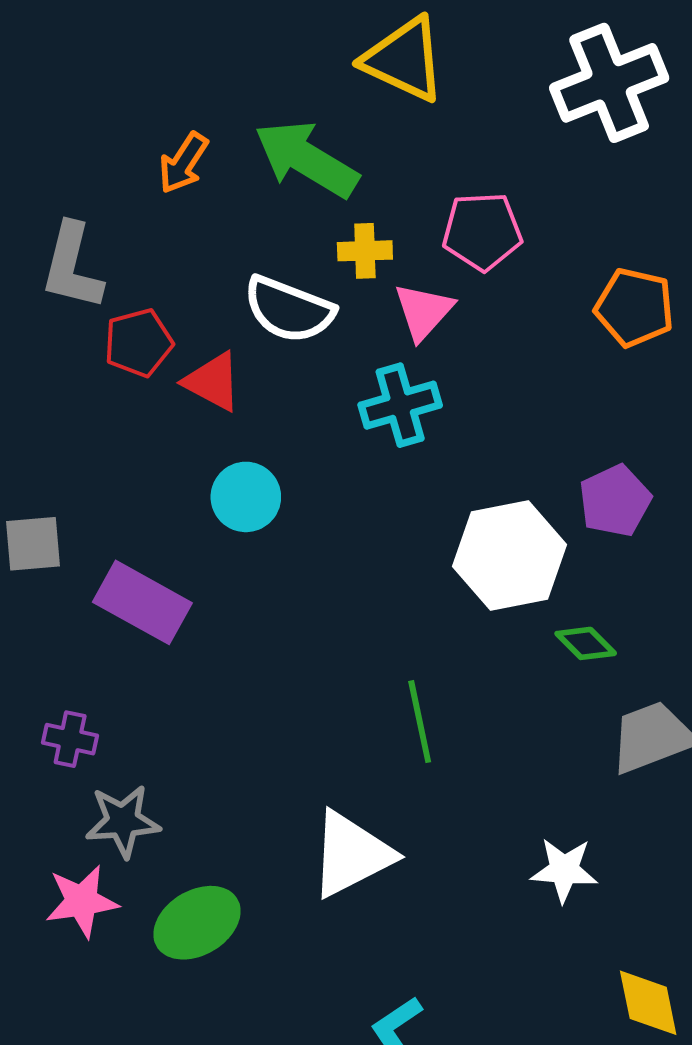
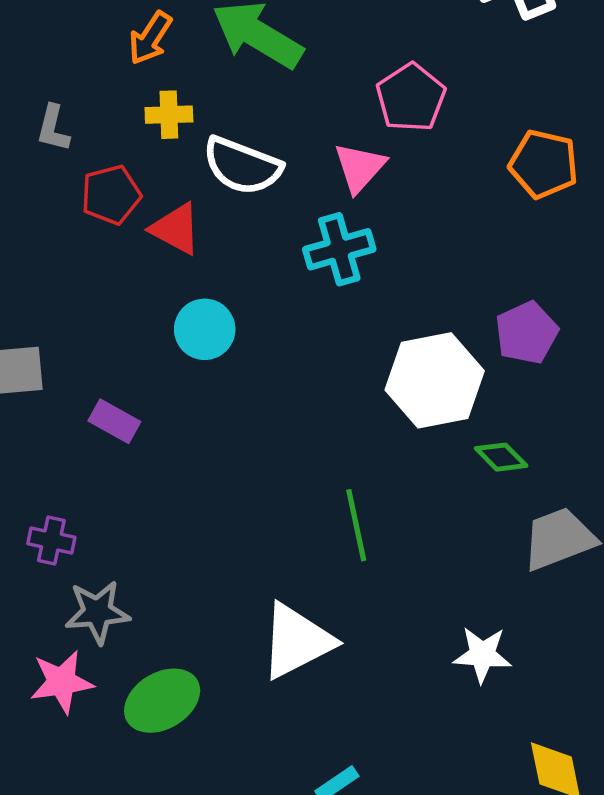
pink pentagon: (482, 231) -> (411, 98), turned -30
yellow cross: (365, 251) -> (169, 115), moved
gray L-shape: (72, 266) -> (53, 128), size x0.6
purple rectangle: (142, 602) -> (114, 421), size x0.6

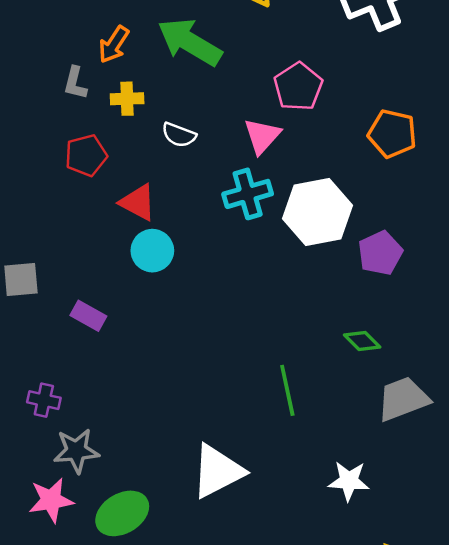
gray L-shape: (53, 128) -> (75, 83), moved
white semicircle: (242, 166) -> (179, 135), size x0.6
red triangle: (176, 229) -> (138, 202), moved
white hexagon: (435, 380) -> (317, 212), moved
green line: (356, 525) -> (287, 390), moved

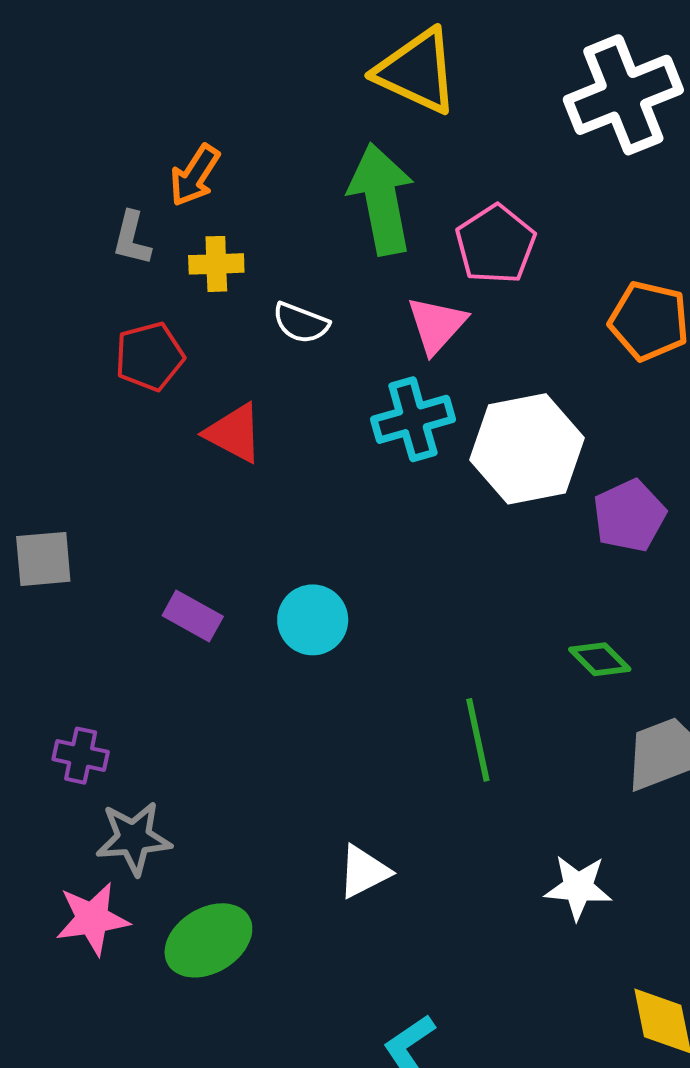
green arrow: (190, 42) -> (381, 199), moved, turned 48
cyan circle: (152, 251) -> (313, 620), moved
purple rectangle: (88, 316) -> (193, 616), moved
white triangle: (217, 471) -> (364, 872), size x0.6

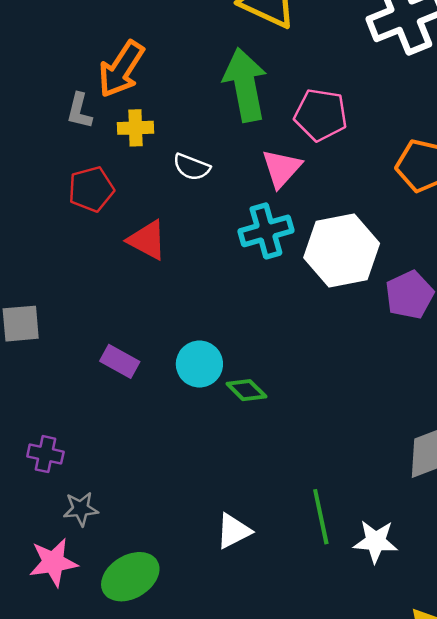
orange arrow: (195, 175) -> (121, 69), size x1.4
pink pentagon: (496, 244) -> (321, 115), turned -30
green diamond: (600, 659) -> (246, 390), moved
green line: (478, 740) -> (321, 517), moved
gray star: (134, 838) -> (81, 509), size x0.7

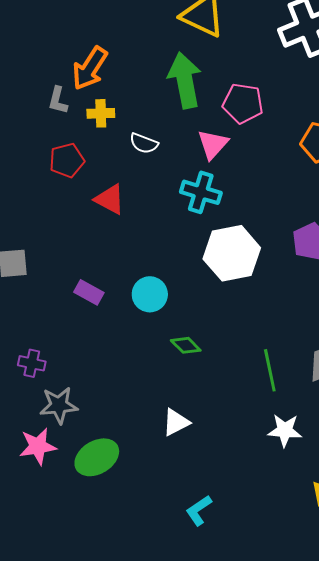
cyan cross: (266, 231) -> (201, 192), turned 33
white hexagon: (342, 250) -> (232, 253), moved
green diamond: (246, 390) -> (186, 345), moved
gray star: (81, 509) -> (59, 405), size x1.4
green line: (321, 517) -> (270, 370), moved

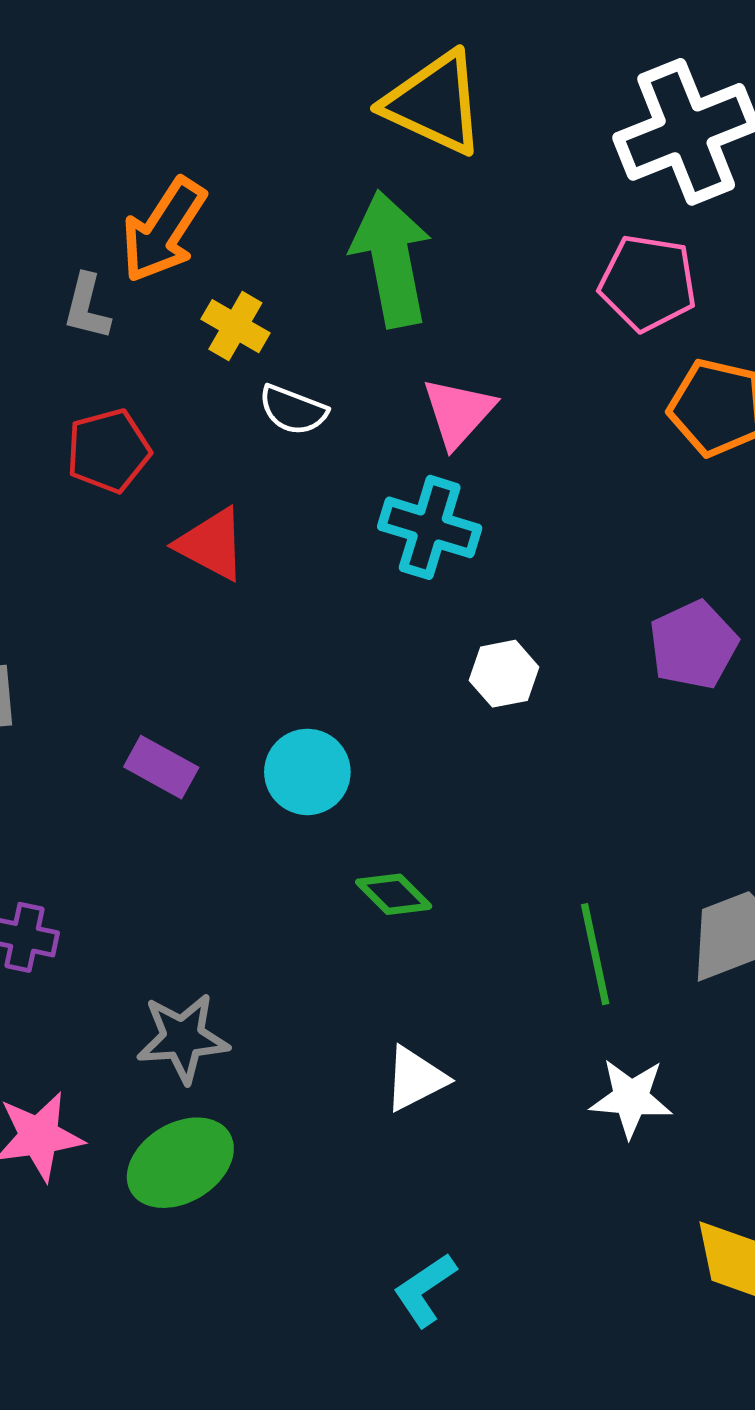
pink pentagon: (243, 103) -> (648, 283), moved
yellow cross: (101, 113) -> (235, 326), moved, turned 32
white hexagon: (232, 253) -> (504, 674), size x0.5
gray star: (59, 405) -> (183, 1038), moved
white triangle: (176, 422) -> (415, 1079), moved

